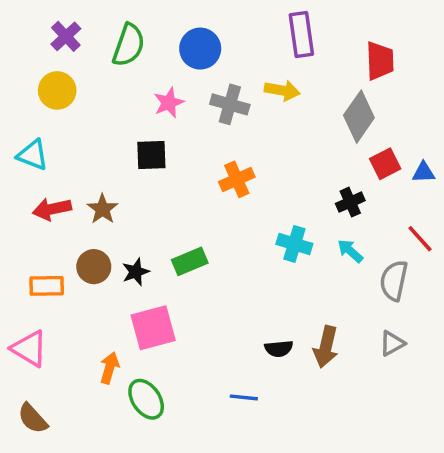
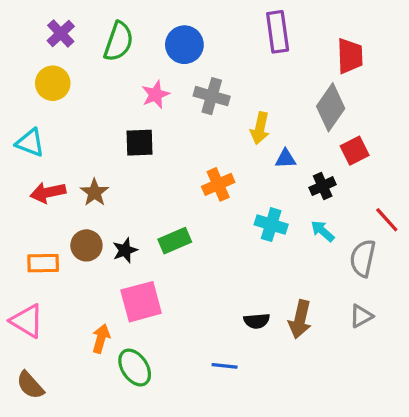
yellow arrow: (282, 90) -> (260, 128), moved, turned 92
blue triangle: (423, 172) -> (286, 159), moved
orange cross: (237, 179) -> (218, 184), moved

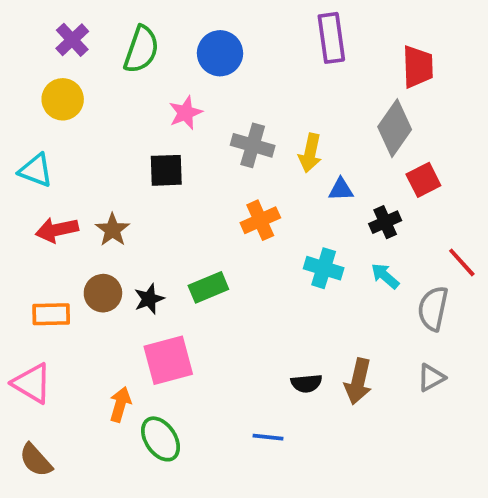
gray cross: (212, 96) -> (253, 145), moved

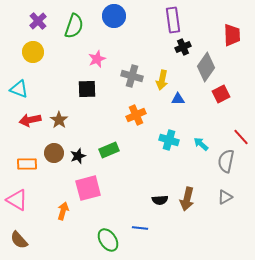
blue circle: (220, 53) -> (114, 16), moved
red trapezoid: (418, 67) -> (232, 35), moved
black cross: (385, 222) -> (183, 47), moved
green ellipse: (161, 439) -> (108, 240), moved

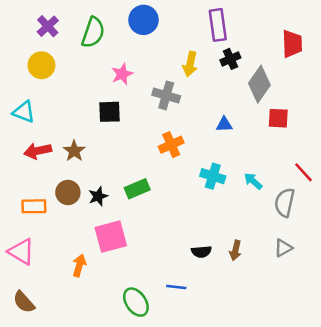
yellow arrow: (162, 80) -> (190, 64), moved
red square: (221, 94) -> (278, 118), turned 30
brown arrow: (187, 199) -> (235, 250), size x0.7

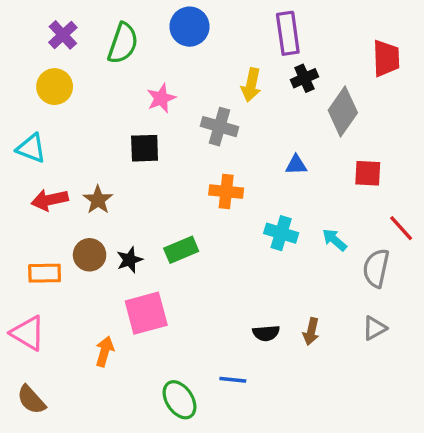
red square: (278, 118) -> (368, 173), moved
orange cross: (171, 145) -> (226, 192), turned 30

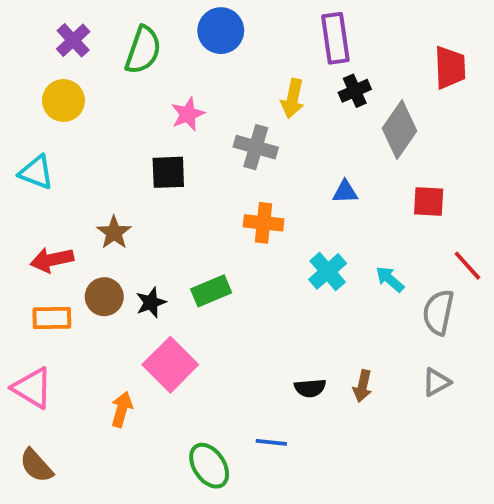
red arrow: (50, 200) -> (52, 260), moved
cyan cross: (281, 233) -> (328, 271), turned 32
pink square: (146, 313) -> (170, 365), turned -30

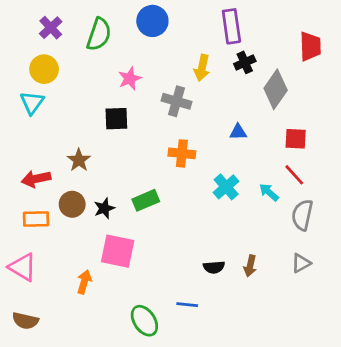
cyan triangle: (36, 172) -> (32, 103), moved, turned 45
red line: (467, 266) -> (294, 175), moved
pink square: (170, 365) -> (118, 251), turned -33
brown semicircle: (36, 466) -> (25, 321), turned -35

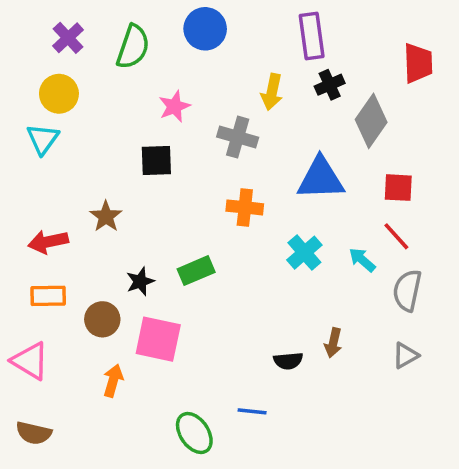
blue triangle: (238, 132) -> (321, 179), size x2.0
brown circle: (72, 204) -> (102, 319), moved
brown arrow: (250, 266) -> (333, 343), moved

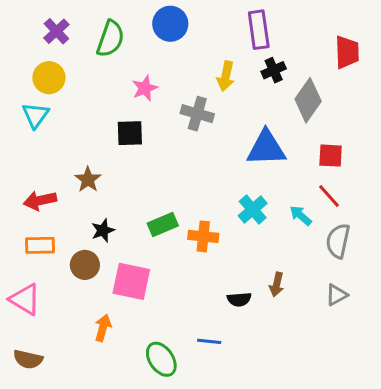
orange cross: (245, 207) -> (203, 236), moved
black star: (140, 281) -> (103, 230), moved
orange arrow: (113, 381) -> (103, 328), moved

